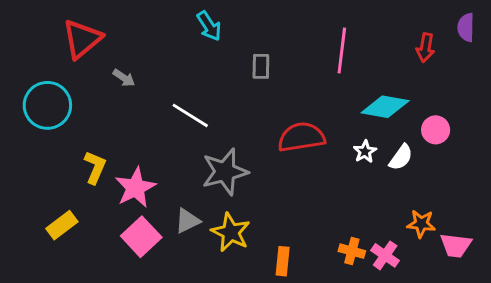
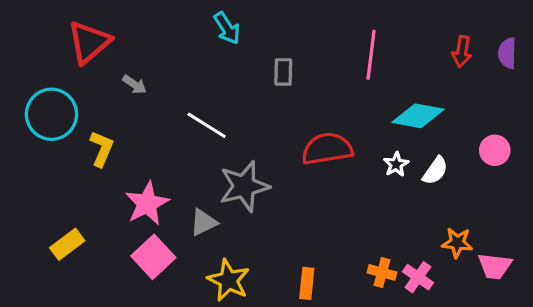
purple semicircle: (466, 27) -> (507, 53), moved
pink circle: (436, 130) -> (495, 150), moved
yellow L-shape: (95, 167) -> (102, 149), moved
gray triangle: (187, 221) -> (203, 222), moved
yellow star: (231, 232) -> (228, 280), moved

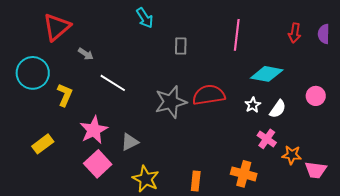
white line: (207, 125) -> (113, 83), moved
gray star: (244, 186) -> (171, 102), moved
yellow rectangle: (67, 244) -> (43, 144), moved
orange cross: (382, 272) -> (244, 174), size x1.4
pink cross: (418, 277) -> (267, 139), moved

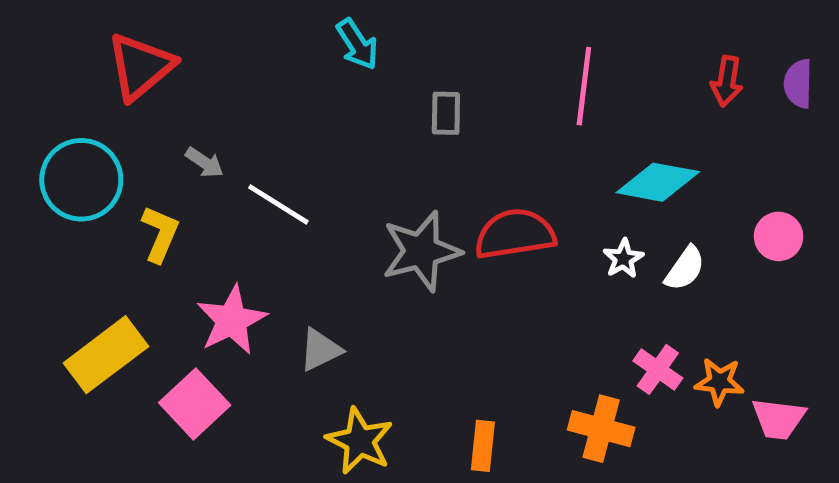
gray arrow: (86, 54) -> (204, 163), moved
pink cross: (267, 139) -> (658, 369), moved
yellow rectangle: (43, 144) -> (106, 355), size x1.5
pink square: (98, 164) -> (195, 404), moved

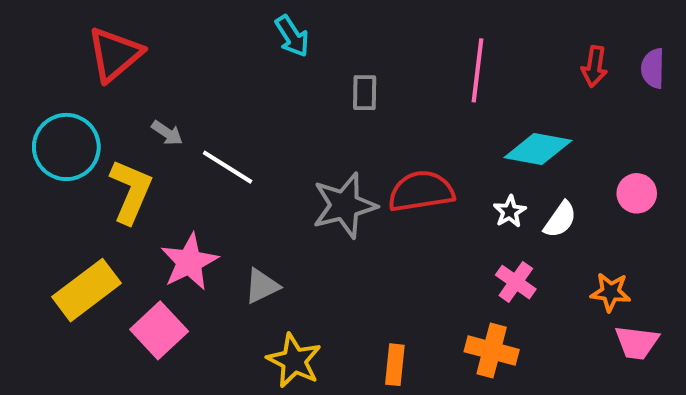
yellow L-shape: (160, 234) -> (131, 191), size x1.4
pink cross: (658, 369) -> (516, 282), moved
orange star: (719, 382) -> (611, 292), moved

